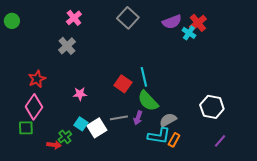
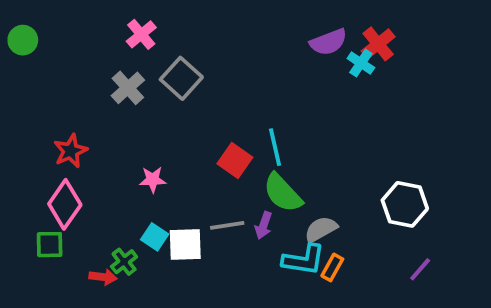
gray square: (128, 18) -> (181, 78), moved
white square: (97, 128) -> (185, 245), turned 30

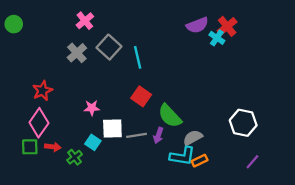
cyan line: (275, 147) -> (138, 57), moved
white square: (185, 245) -> (112, 129), moved
orange rectangle: (332, 267) -> (200, 161), turned 35
red arrow: (103, 277) -> (53, 147), moved

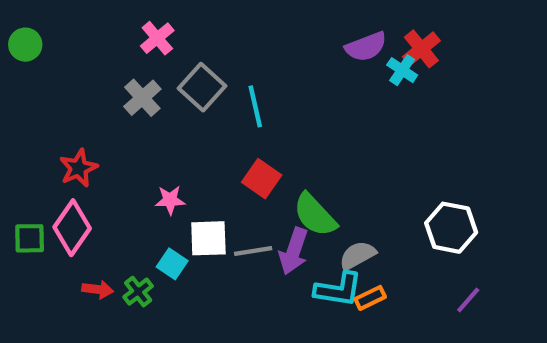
purple arrow: (158, 135) -> (294, 251), size x1.5
green square: (30, 147) -> (30, 238), moved
red arrow: (53, 147) -> (98, 289), moved

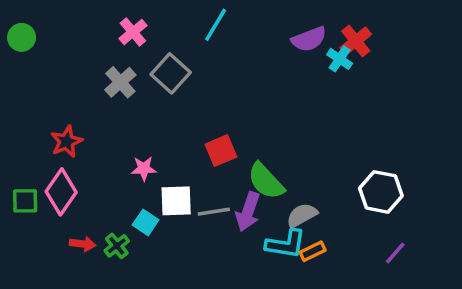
cyan line: (255, 106) -> (216, 25), moved, turned 44
red square: (262, 179) -> (221, 151), turned 32

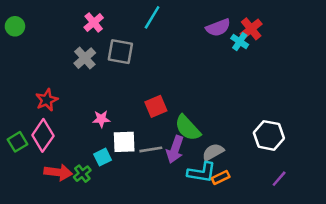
gray square: (171, 73) -> (120, 52), turned -32
green square: (25, 201) -> (18, 142), turned -30
cyan square: (146, 222) -> (103, 157), turned 30
red arrow: (83, 244) -> (58, 172), size x1.5

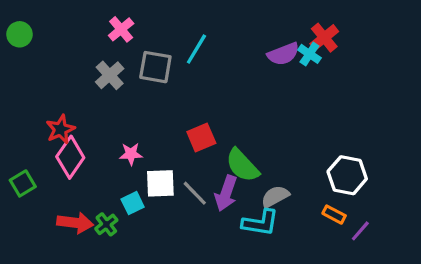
cyan line: (152, 17) -> (196, 49), moved
purple semicircle: (218, 28) -> (283, 54), moved
pink diamond: (43, 135) -> (70, 157), moved
gray line: (151, 149) -> (195, 193), turned 55
orange rectangle: (221, 177) -> (334, 215), moved, turned 54

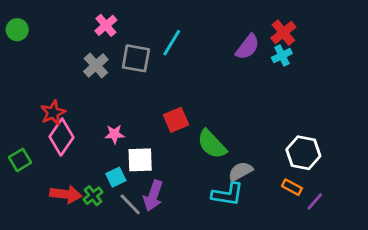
purple semicircle: (283, 54) -> (248, 47), turned -32
cyan cross: (309, 54) -> (282, 55), moved, turned 30
gray line: (195, 193) -> (130, 204), moved
purple arrow: (226, 193) -> (153, 196), moved

